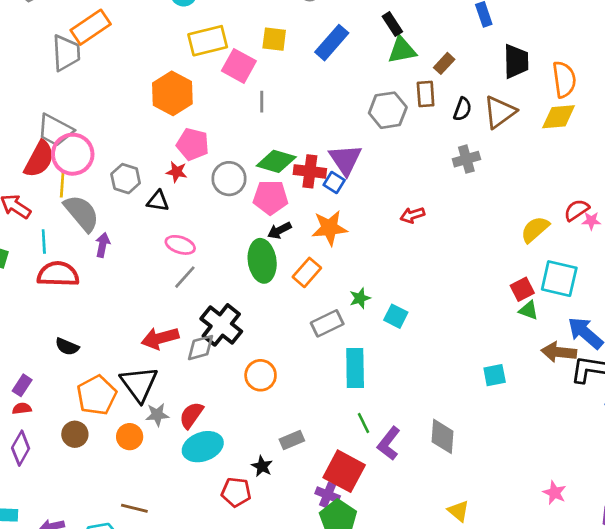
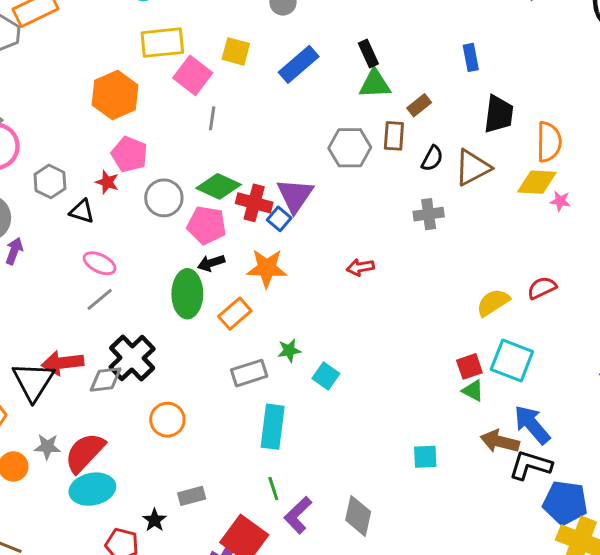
pink star: (591, 221) -> (560, 201), moved
black triangle: (139, 384) -> (33, 381), moved
red semicircle: (191, 415) -> (85, 453), size x1.4

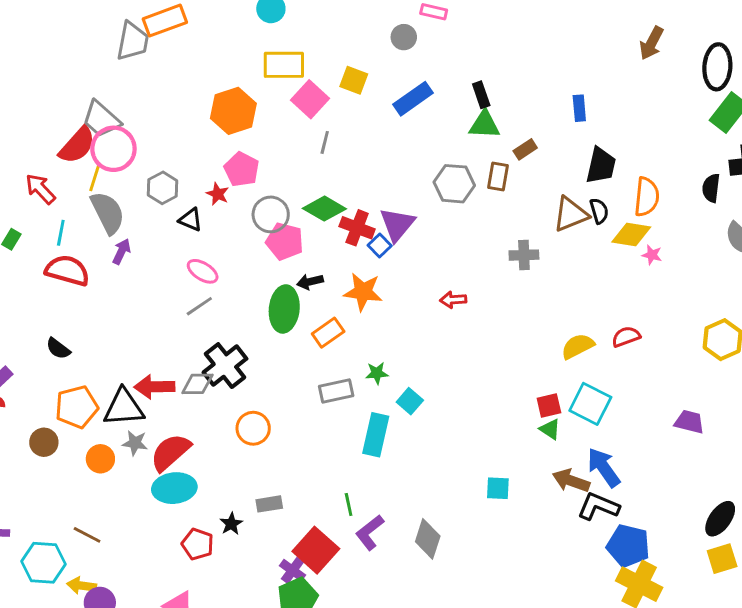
black semicircle: (432, 158) -> (599, 211), moved, turned -50
pink pentagon: (207, 225) -> (285, 241), moved
red arrow: (63, 363) -> (154, 387), moved
black triangle: (33, 381) -> (124, 408), moved, turned 48
cyan rectangle: (273, 427) -> (376, 435), moved

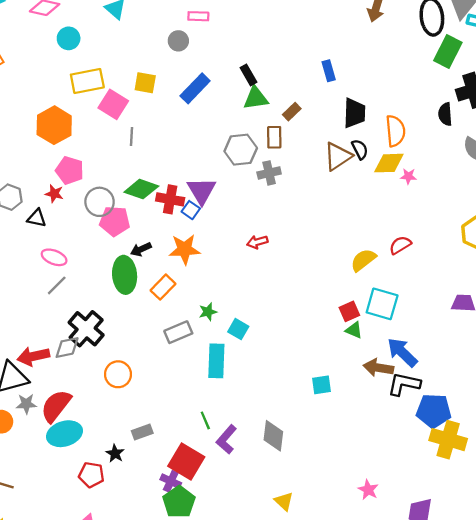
gray cross: (524, 255) -> (269, 173), moved

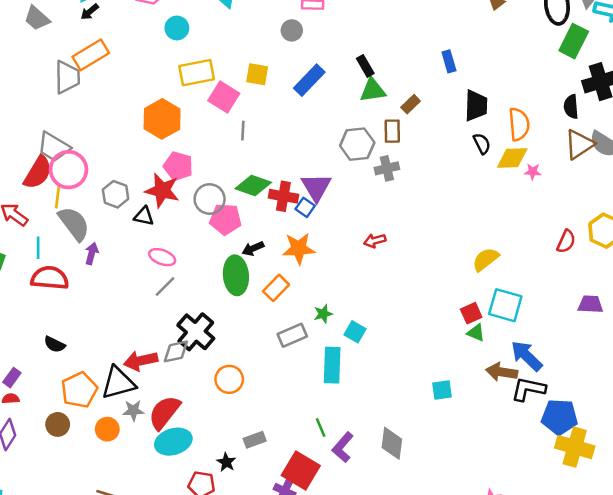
brown triangle: (338, 156) -> (579, 144), moved
red star: (54, 194) -> (162, 190), size x1.8
red semicircle: (400, 245) -> (566, 241), moved, turned 145

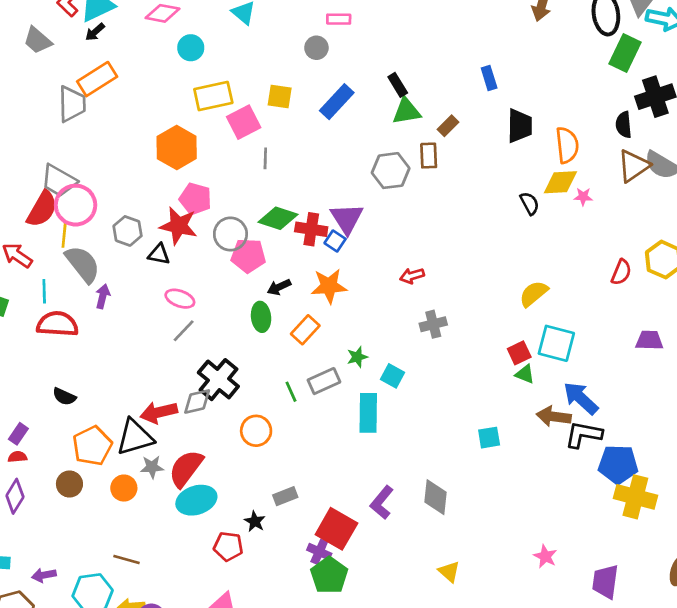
pink square: (224, 97) -> (244, 122), turned 32
black semicircle: (482, 144) -> (530, 203), moved
gray cross: (387, 168) -> (433, 324), moved
green ellipse: (236, 275) -> (261, 317), size x0.7
green line: (321, 427) -> (291, 392), moved

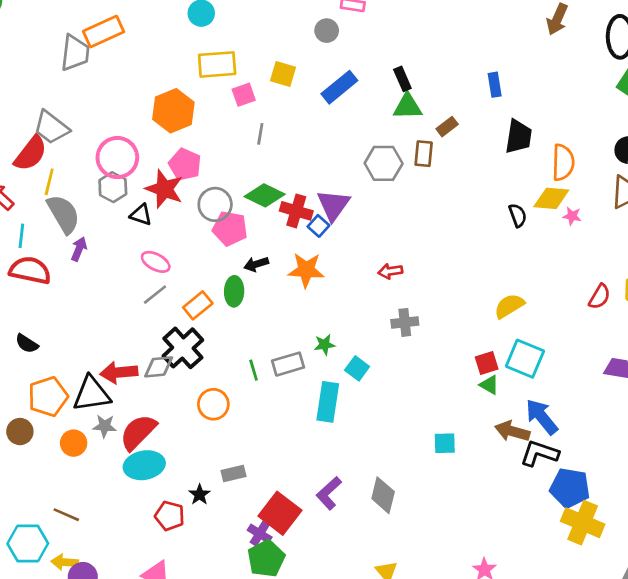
pink square: (244, 122) -> (244, 95), size x0.7
pink circle: (76, 205) -> (117, 158), moved
orange rectangle: (305, 330) -> (198, 305), moved

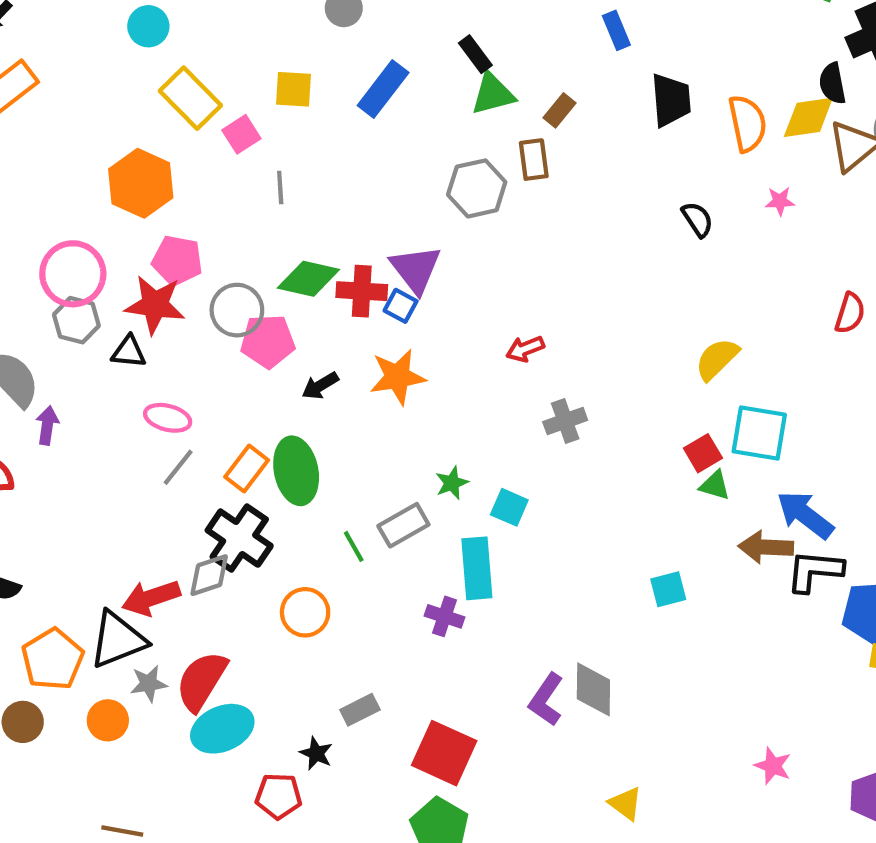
yellow rectangle: (217, 64) -> (190, 98), turned 63
yellow diamond: (551, 198) -> (808, 117), moved
green ellipse: (234, 291) -> (296, 471), moved, size x1.4
purple L-shape: (329, 493) -> (546, 700), moved
purple cross: (260, 534) -> (445, 616), moved

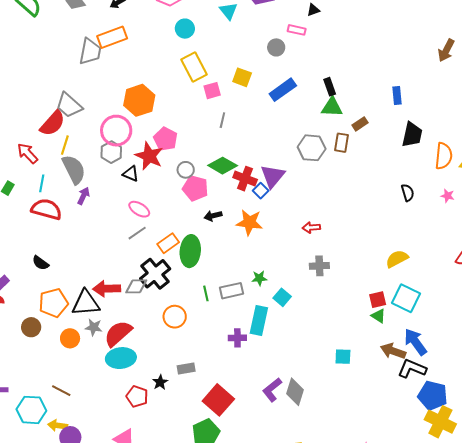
orange hexagon: (141, 183) -> (139, 100), moved
gray circle: (237, 310) -> (186, 170), size x0.7
purple cross: (445, 616) -> (237, 338), turned -36

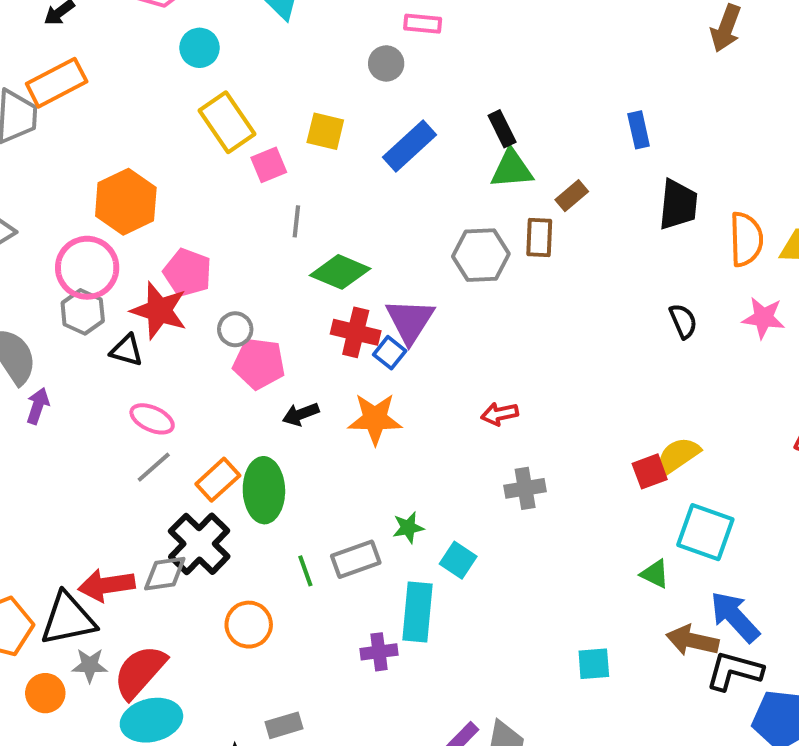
green diamond: (223, 166) -> (340, 272), moved
pink star: (448, 196) -> (763, 318), size x1.5
red square: (378, 300) -> (650, 471), moved

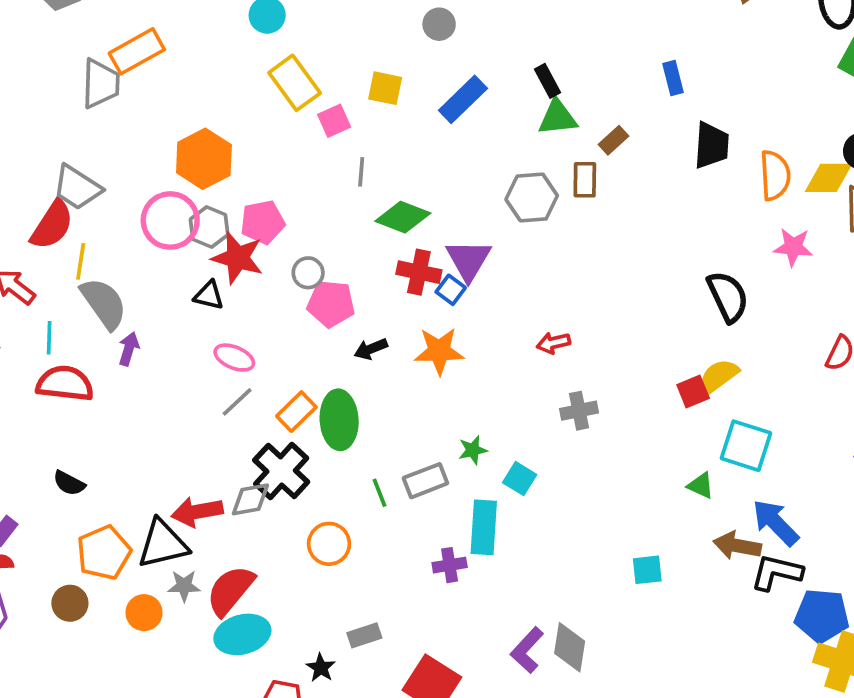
pink pentagon: (187, 273) -> (263, 222), turned -30
gray hexagon: (83, 312) -> (209, 227), moved
black semicircle: (683, 321) -> (728, 296), moved, size x1.6

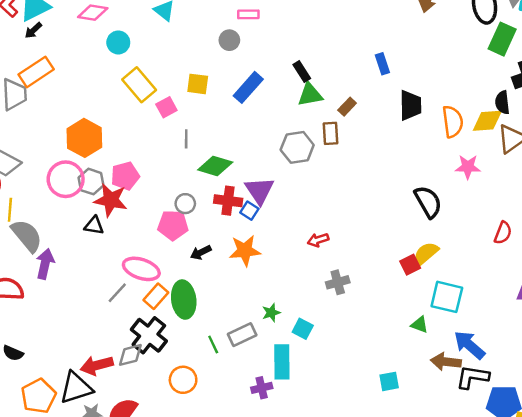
gray circle: (308, 273) -> (185, 204), moved
purple arrow: (129, 349) -> (45, 264), size x1.4
pink ellipse: (234, 358) -> (141, 269), moved, size x1.4

